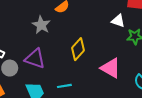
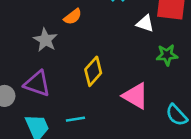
white triangle: (118, 21) -> (145, 23), moved

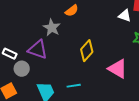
purple triangle: (37, 84) -> (38, 50), moved

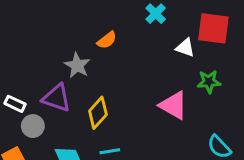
yellow diamond: (87, 51) -> (98, 113), moved
pink triangle: (118, 69) -> (173, 105), moved

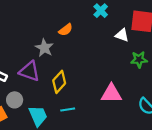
pink triangle: (173, 105) -> (111, 94), moved, turned -30
gray circle: (33, 126) -> (15, 100), moved

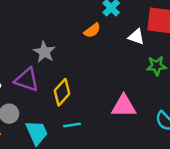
orange semicircle: (66, 30) -> (92, 30), moved

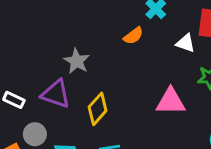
pink triangle: (124, 106) -> (171, 101), moved

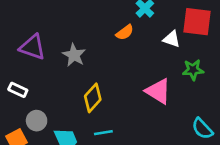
purple triangle: (56, 94) -> (33, 47), moved
pink triangle: (171, 101) -> (158, 91), turned 32

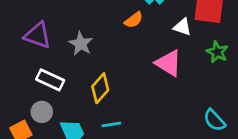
green star: (193, 70) -> (217, 52), moved, turned 30
white rectangle: (18, 90) -> (50, 80), moved, size x1.4
pink triangle: (158, 91) -> (168, 63), moved

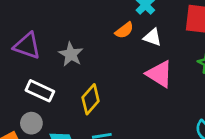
white triangle: (182, 27) -> (152, 37), moved

